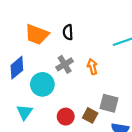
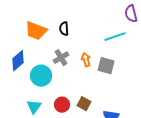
gray square: (109, 103) -> (106, 66), moved
cyan triangle: (25, 112) -> (34, 107), moved

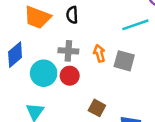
gray cross: (61, 58) -> (68, 51), turned 35
red circle: (62, 105) -> (70, 76), moved

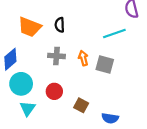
cyan circle: (44, 73) -> (21, 84), moved
red circle: (70, 76) -> (54, 91), moved

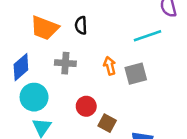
gray cross: (56, 56) -> (65, 63), moved
gray square: (105, 65) -> (136, 74), turned -30
red circle: (54, 91) -> (86, 106), moved

